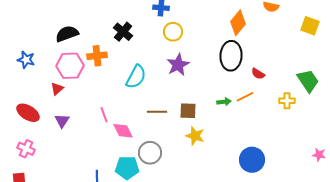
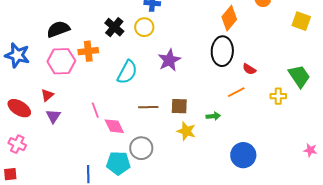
yellow circle: (173, 32) -> (144, 27), moved
blue star: (26, 60) -> (17, 55), size x1.4
red triangle: (57, 89) -> (47, 95), moved
green arrow: (224, 102) -> (213, 116), moved

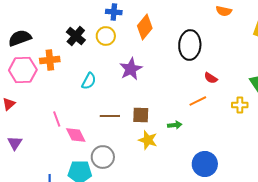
orange diamond: (229, 18) -> (145, 27), moved
black ellipse: (222, 51) -> (190, 45), moved
cyan semicircle: (127, 72) -> (89, 81), size x0.7
purple triangle: (53, 116) -> (15, 143), moved

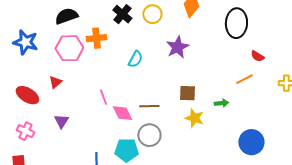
brown line: (110, 116) -> (149, 106), moved

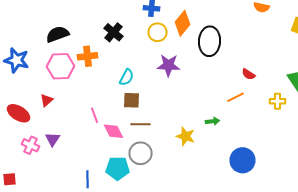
yellow circle: (152, 14) -> (158, 32), moved
black ellipse: (236, 23) -> (210, 41), moved
purple star: (177, 47) -> (168, 65), turned 30
brown square: (187, 93) -> (132, 100), moved
pink cross: (25, 131) -> (30, 145), moved

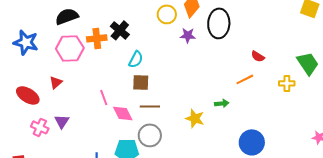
black cross: (114, 32) -> (120, 30), moved
purple star: (168, 65) -> (188, 35), moved, size x0.7

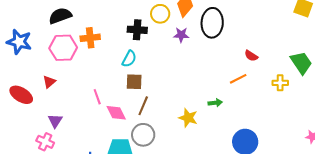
black cross: (120, 30) -> (137, 30), moved, turned -36
brown line: (150, 106) -> (143, 106), turned -66
pink cross: (40, 127) -> (45, 142), moved

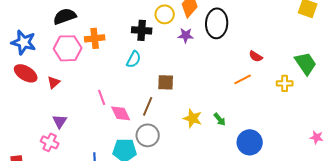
brown square: (134, 82) -> (166, 82), moved
red ellipse: (21, 95) -> (26, 73), moved
green arrow: (215, 103) -> (220, 119), moved, turned 56

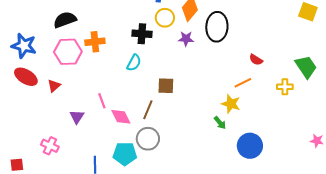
yellow star: (193, 118) -> (231, 104), moved
purple triangle: (60, 121) -> (77, 117), moved

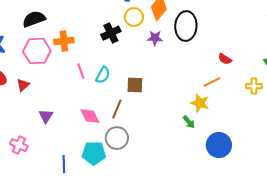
black cross: (142, 34) -> (111, 33), turned -30
cyan semicircle: (134, 63) -> (103, 75), moved
pink line: (102, 101) -> (81, 71), moved

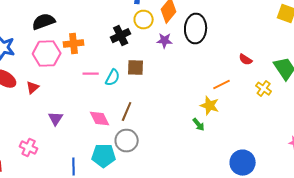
red semicircle: (225, 59) -> (246, 60), moved
pink line: (81, 71) -> (91, 74), turned -70
brown square: (135, 85) -> (136, 68), moved
yellow cross: (254, 86) -> (264, 89), turned 35
blue circle: (219, 145) -> (243, 163), moved

